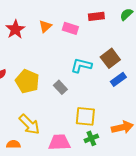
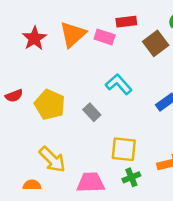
red rectangle: (96, 16) -> (126, 22), moved
orange triangle: (45, 26) -> (73, 34), size x1.6
brown square: (110, 58) -> (156, 43), moved
cyan L-shape: (81, 65) -> (119, 84), turned 35

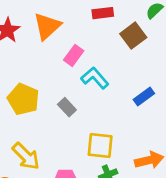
pink rectangle: (105, 37) -> (74, 55), moved, turned -72

